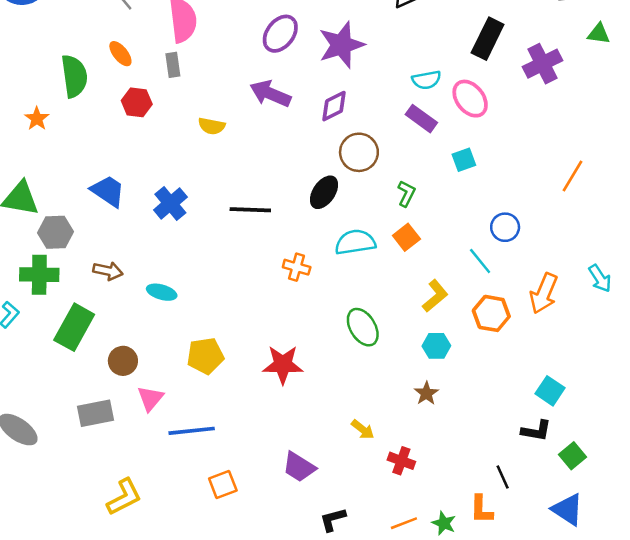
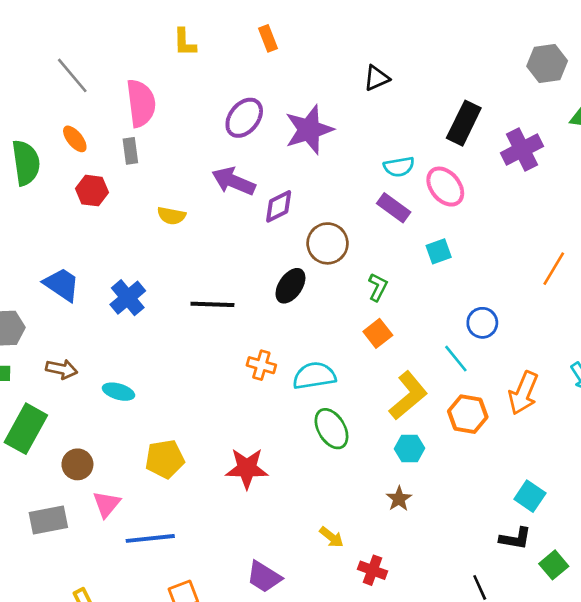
purple diamond: (334, 106) -> (279, 206), moved
cyan semicircle: (355, 242) -> (314, 376), moved
yellow L-shape: (435, 296) -> (408, 396), size x1.4

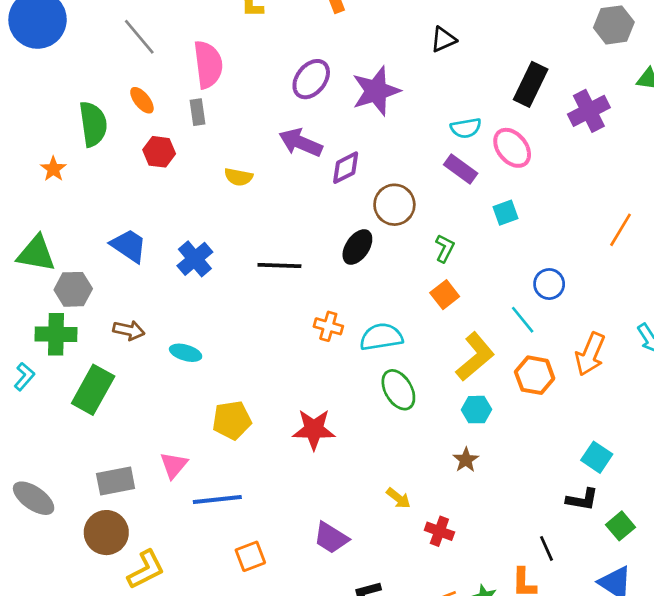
brown circle: (77, 464) -> (106, 533), moved, size x1.4

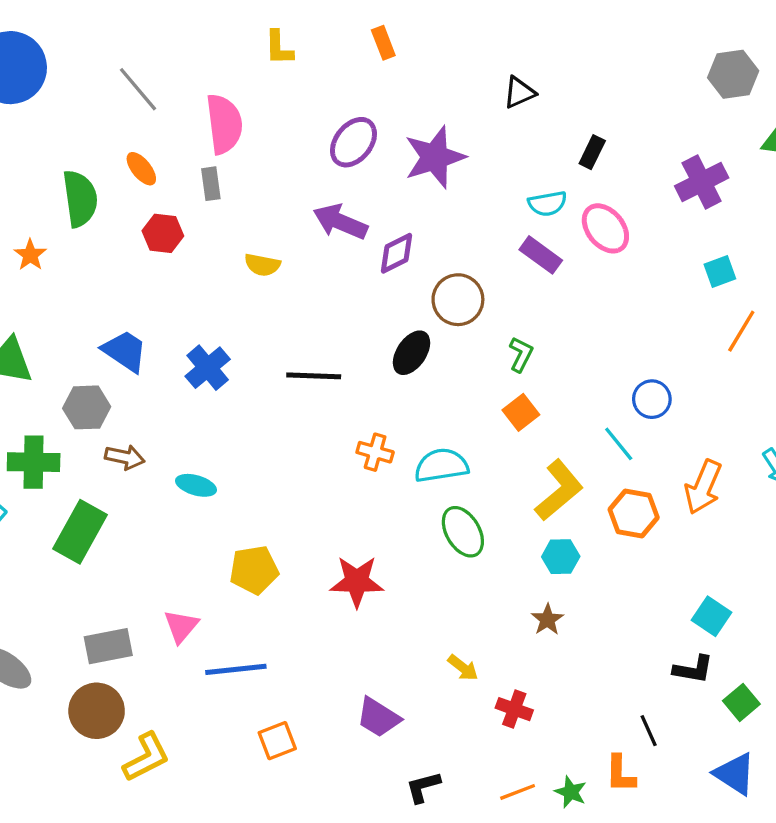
black rectangle: (531, 84) -> (592, 152), moved, size x0.6
cyan square: (506, 213) -> (720, 271), moved
gray hexagon: (73, 289) -> (87, 407), moved

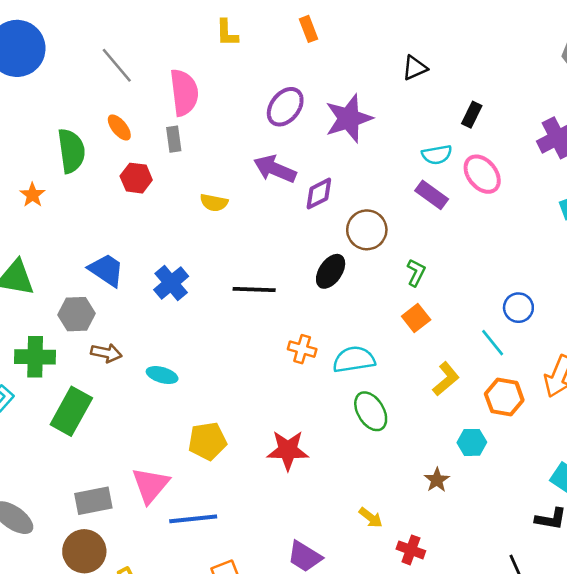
yellow L-shape: (559, 490) -> (446, 379), size x0.7
cyan hexagon: (561, 557) -> (472, 442), moved
pink triangle: (181, 626) -> (150, 485), size x1.4

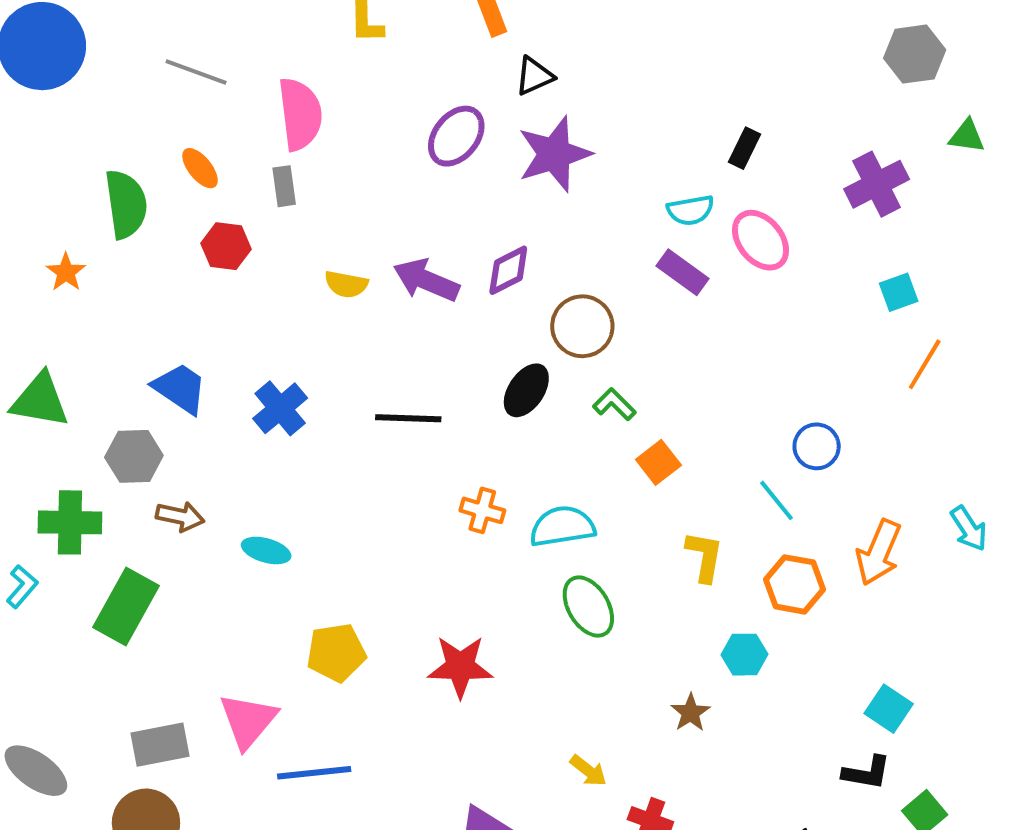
gray line: (117, 65) -> (196, 72), turned -30
black triangle: (415, 68) -> (534, 76), moved
purple arrow: (275, 169) -> (426, 280), moved
green L-shape: (416, 273) -> (614, 404), moved, turned -72
yellow L-shape: (446, 379) -> (704, 556), turned -40

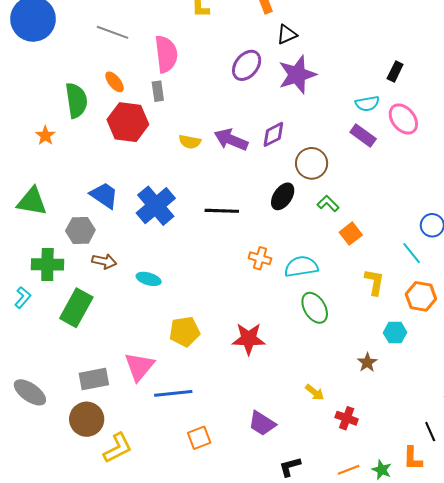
red hexagon: (226, 246) -> (128, 122), size x1.6
blue cross: (280, 408) -> (156, 206), size x1.4

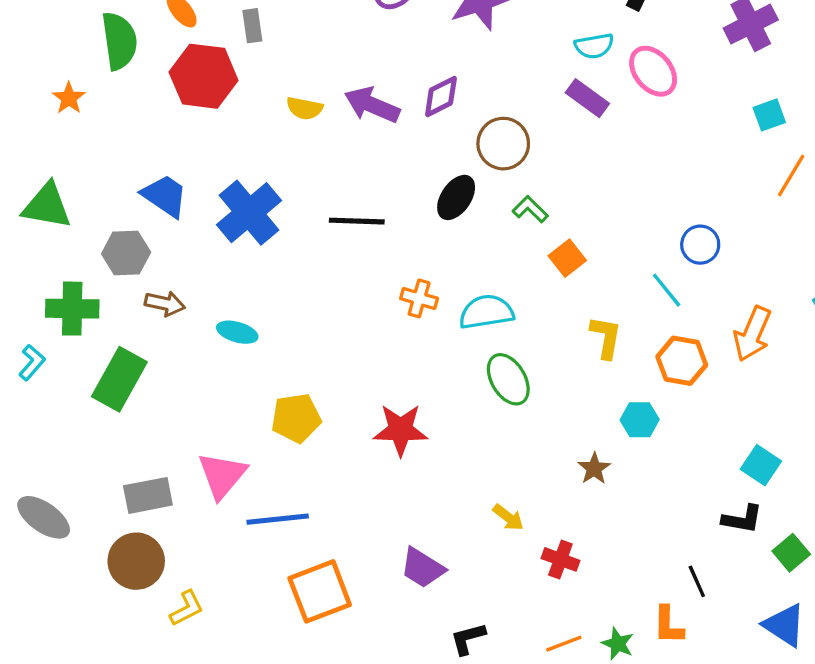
orange square: (199, 438) -> (320, 591), size x1.6
yellow L-shape: (118, 448) -> (187, 608), size x0.7

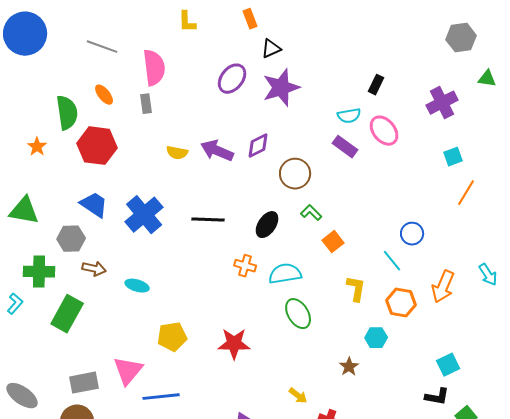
red hexagon: (204, 76) -> (97, 146), moved
black ellipse: (456, 197) -> (267, 225), moved
cyan square: (761, 465) -> (448, 365), turned 30

